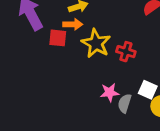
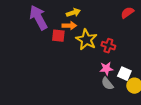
pink star: (110, 92) -> (106, 69), moved
gray semicircle: (125, 103) -> (107, 84), turned -56

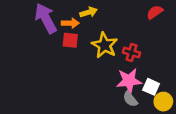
orange arrow: (69, 26) -> (70, 23), moved
pink star: (106, 69) -> (129, 81), size x1.5

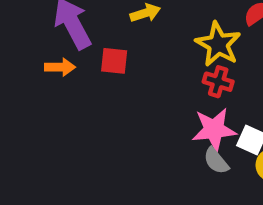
orange arrow: (70, 23) -> (60, 67), moved
yellow star: (105, 45) -> (218, 44), moved

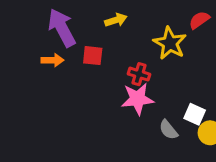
red cross: (218, 82) -> (139, 74), moved
pink star: (214, 130) -> (137, 99), moved

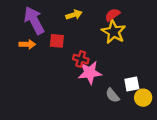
red semicircle: (199, 20) -> (112, 15), moved
red cross: (139, 74) -> (81, 59), moved
white square: (195, 114) -> (132, 84), turned -35

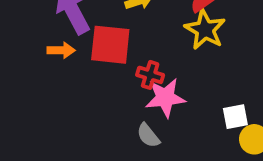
red square: (57, 41) -> (110, 45), size x1.6
gray semicircle: (112, 95) -> (148, 136), moved

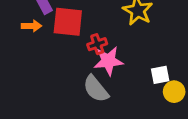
red cross: (150, 75) -> (97, 44), turned -36
gray semicircle: (148, 136) -> (96, 89), size x1.5

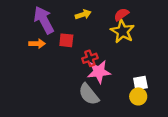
red square: (68, 22) -> (66, 40), size x0.6
yellow circle: (174, 92) -> (138, 96), moved

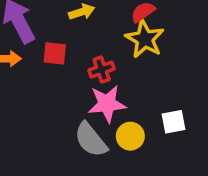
red cross: (90, 58) -> (102, 70), moved
yellow circle: (138, 96) -> (130, 136), moved

